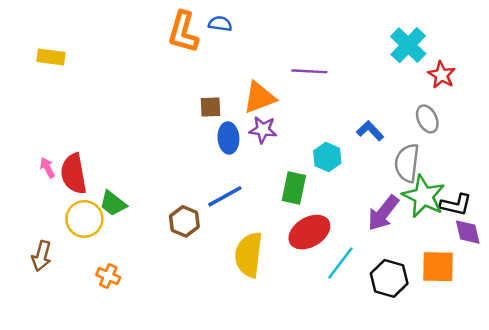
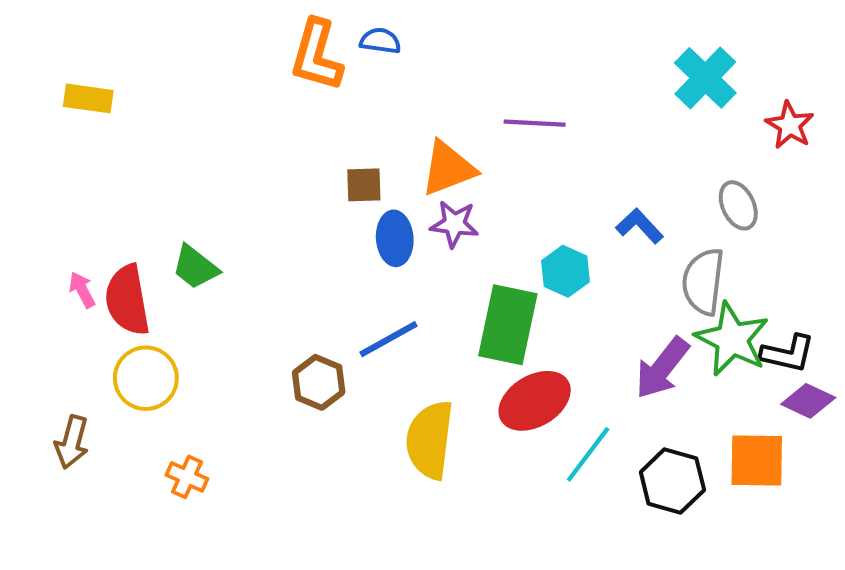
red star: (442, 75) -> (790, 125), moved
green rectangle: (294, 188) -> (508, 325), size x1.4
green trapezoid: (113, 203) -> (195, 267), moved
purple diamond: (468, 232) -> (808, 401), turned -52

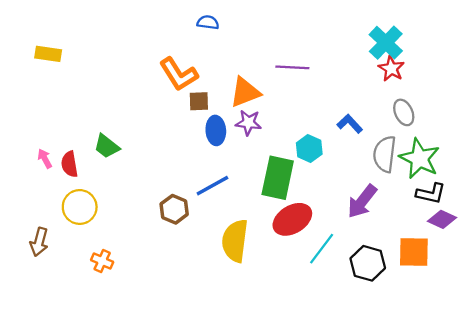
orange L-shape: (317, 55) -> (179, 74), moved, turned -48
red star: (790, 125) -> (391, 69), moved
red semicircle: (127, 300) -> (70, 164), size x0.7
green star: (732, 339) -> (420, 159), moved

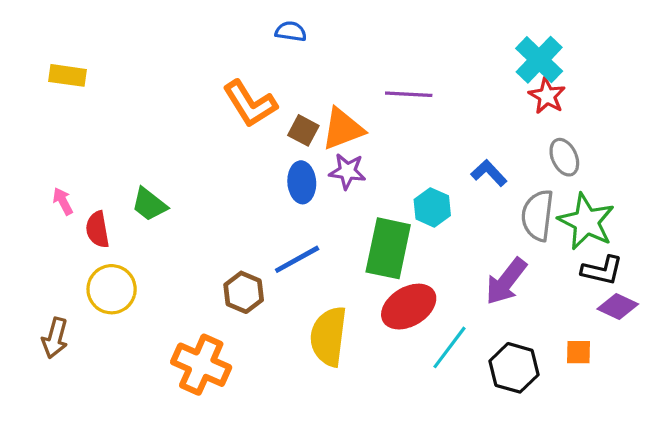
brown square: (199, 101) -> (303, 130), moved, turned 30
pink arrow: (45, 159) -> (63, 201), moved
orange square: (414, 252) -> (578, 352), size x0.6
orange cross: (102, 261) -> (201, 365), moved, size x1.8

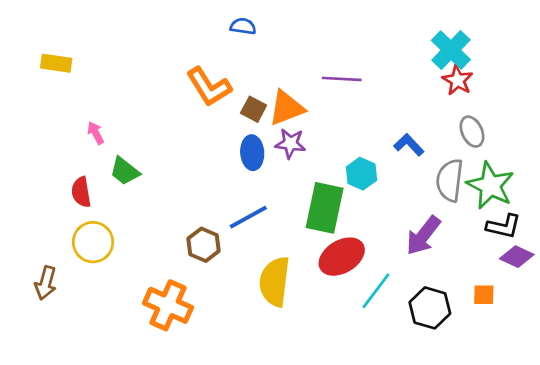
pink arrow: (63, 201) -> (96, 133), moved

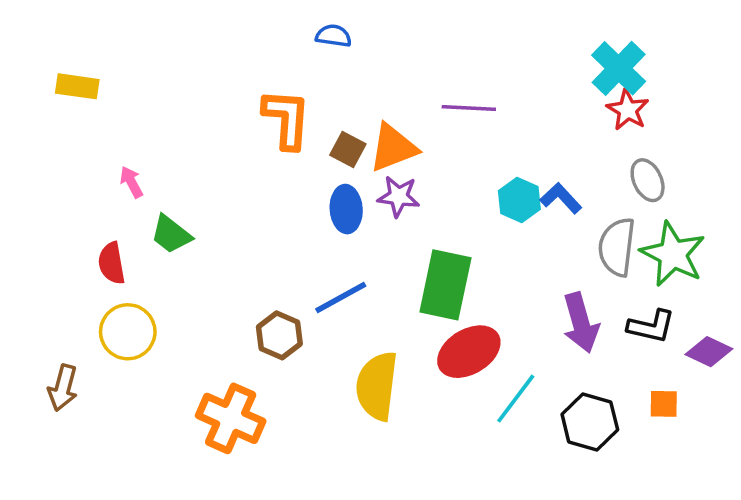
orange L-shape: (209, 87) -> (287, 119), turned -144
cyan hexagon: (361, 174) -> (519, 200), moved
black L-shape: (504, 226) -> (651, 326), moved
purple arrow: (423, 236) -> (581, 323), turned -54

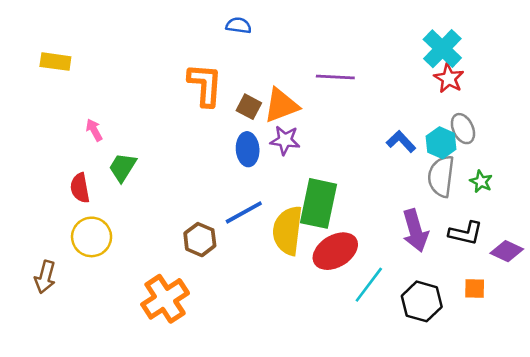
cyan hexagon: (519, 200) -> (441, 143), moved
green trapezoid: (171, 234) -> (122, 167), turned 84
green star: (673, 254) -> (481, 181), size x0.5
yellow semicircle: (377, 386) -> (288, 230), moved
orange cross: (231, 418) -> (165, 299), turned 33

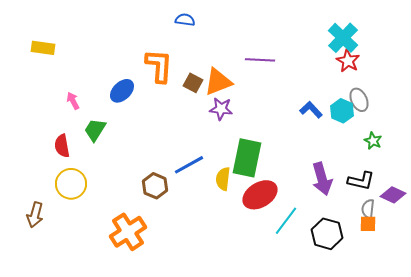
blue ellipse: (248, 149) -> (122, 91), moved, turned 50
gray semicircle: (441, 176) -> (368, 209), moved, size x0.6
yellow semicircle: (288, 230) -> (223, 179), size x0.6

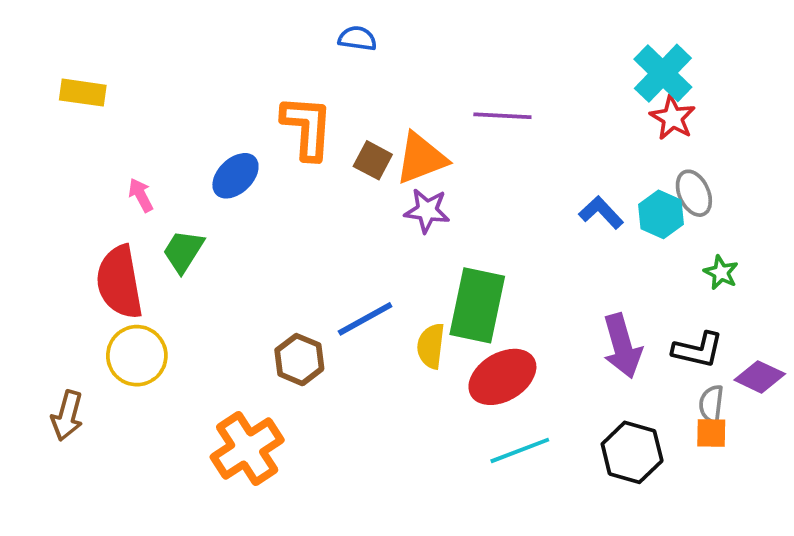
red semicircle: (62, 146) -> (119, 282), size x1.6
cyan line: (286, 221) -> (520, 450), moved, turned 32

